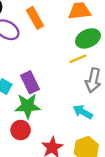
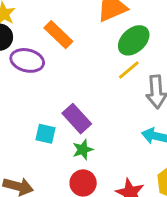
green star: (28, 106) -> (83, 150), size x0.6

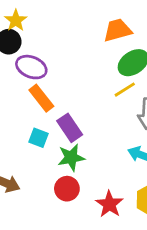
orange rectangle: (58, 35) -> (41, 98), moved
green star: (83, 150) -> (71, 158), size x1.4

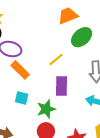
yellow line: (125, 90) -> (56, 59), moved
purple rectangle: (70, 128) -> (61, 86), moved, turned 42

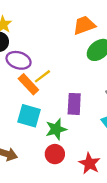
yellow line: (56, 59) -> (42, 76), moved
cyan square: (22, 98) -> (29, 116), size x1.5

